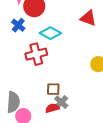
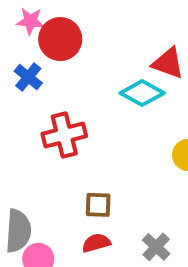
cyan diamond: (50, 33) -> (142, 93), moved
gray cross: (61, 102) -> (156, 247), moved

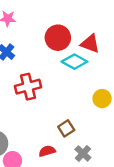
red circle: (60, 39) -> (58, 38), moved
brown square: (98, 205) -> (66, 128), moved, turned -35

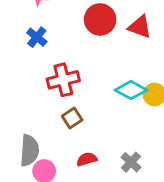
cyan diamond: (75, 62) -> (131, 90), moved
brown square: (66, 128) -> (72, 118), moved

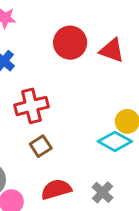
cyan diamond: (131, 90) -> (115, 141), moved
red semicircle: (87, 159) -> (56, 189), size x1.4

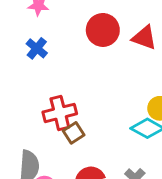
red cross: (31, 106) -> (60, 113), moved

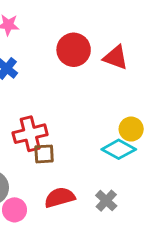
brown square: (74, 133) -> (44, 154), turned 30

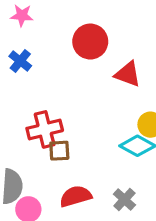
red triangle: (116, 58) -> (128, 74), moved

